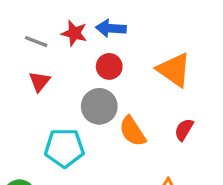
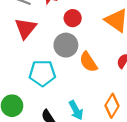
red triangle: (39, 81) -> (25, 28), size x1.5

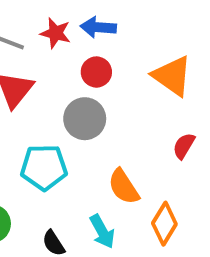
orange semicircle: (88, 62) -> (124, 187), moved

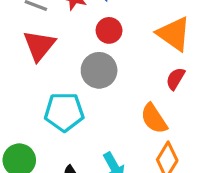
red semicircle: (184, 146) -> (175, 79), moved
orange semicircle: (124, 187) -> (154, 119), moved

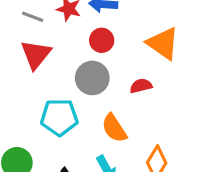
red semicircle: (175, 79) -> (141, 86), moved, turned 45
orange semicircle: (154, 119) -> (114, 128), moved

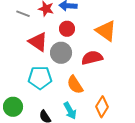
red triangle: (36, 54) -> (38, 42), moved, turned -35
red semicircle: (141, 86) -> (92, 58), size x1.5

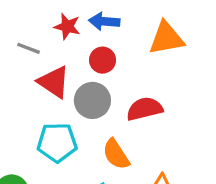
gray line: (23, 14) -> (29, 48), moved
orange triangle: (106, 31) -> (166, 38), moved, turned -45

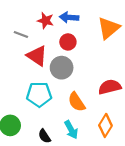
orange triangle: (166, 38) -> (109, 28), turned -30
red semicircle: (145, 109) -> (110, 87), moved

